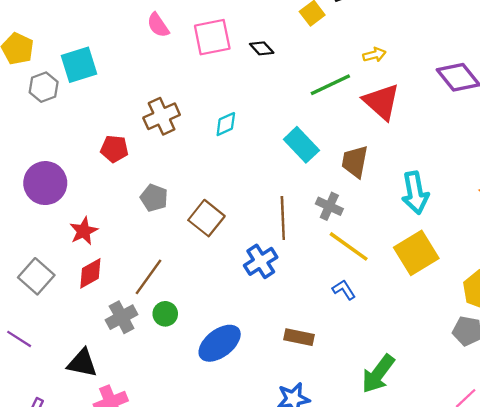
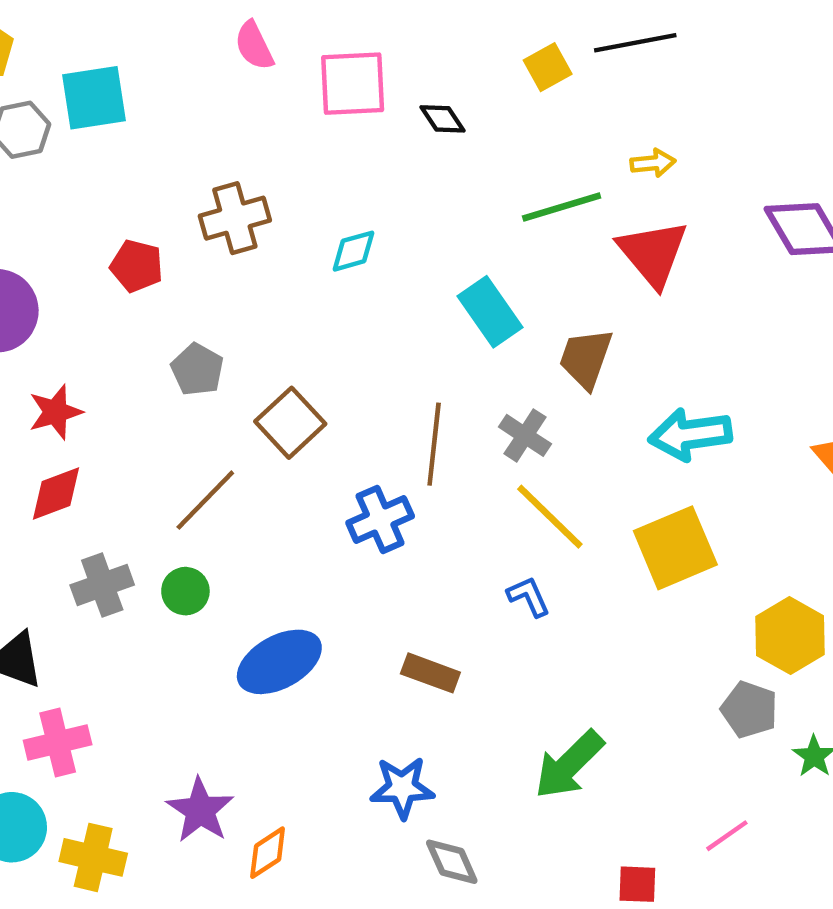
cyan arrow: (415, 193) -> (690, 434), turned 84
brown line: (149, 277) -> (205, 500), moved

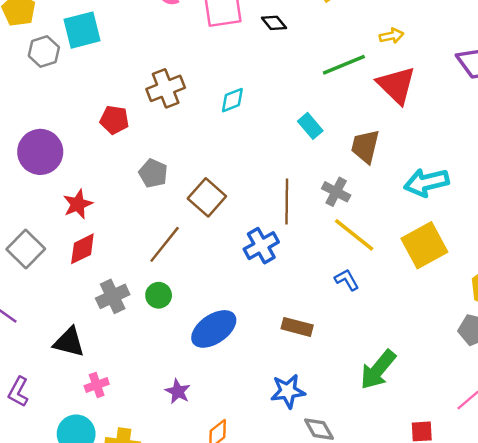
cyan rectangle: (490, 312) -> (310, 126), size x0.7
pink cross: (58, 743) -> (97, 385), size x0.7
purple star: (200, 810) -> (178, 391), moved, size x0.7

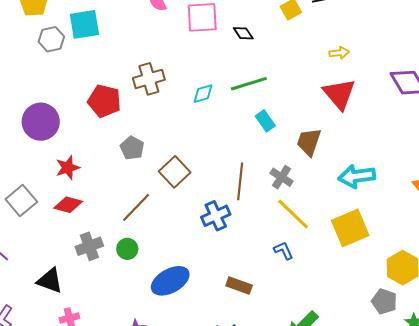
green line: (344, 65) -> (249, 84), moved
red pentagon: (114, 120) -> (104, 101), size x1.4
red diamond: (82, 249) -> (68, 205), turned 36

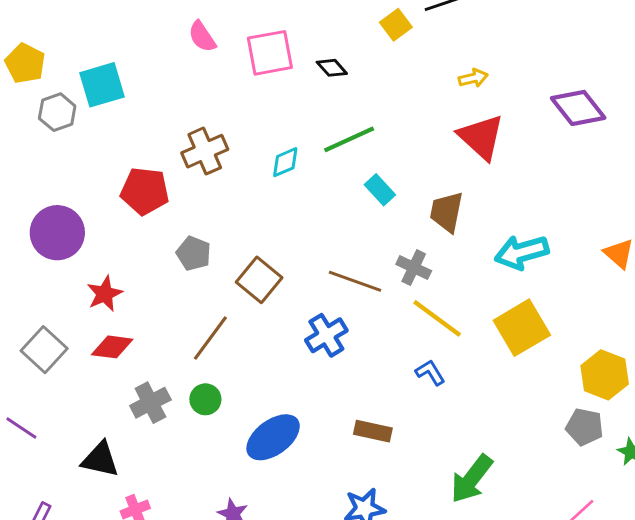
brown line: (240, 181) -> (355, 281), turned -69

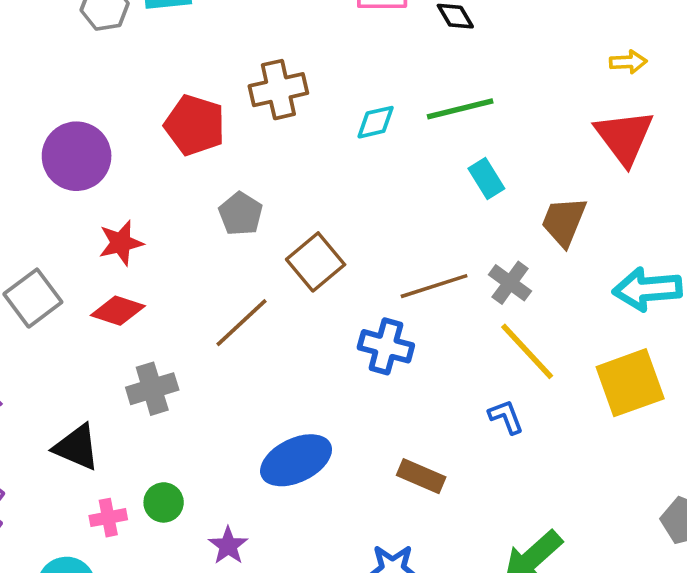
brown line: (355, 281) -> (434, 286), turned -48
blue cross: (326, 335) -> (386, 346), turned 36
green circle: (205, 399) -> (164, 502), moved

